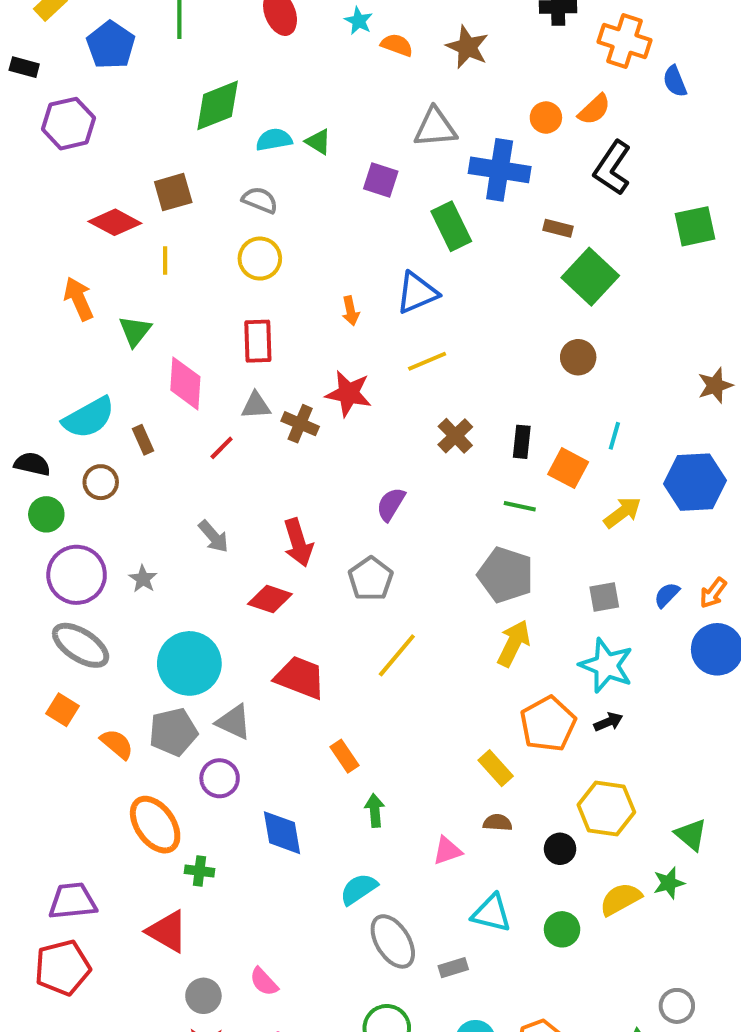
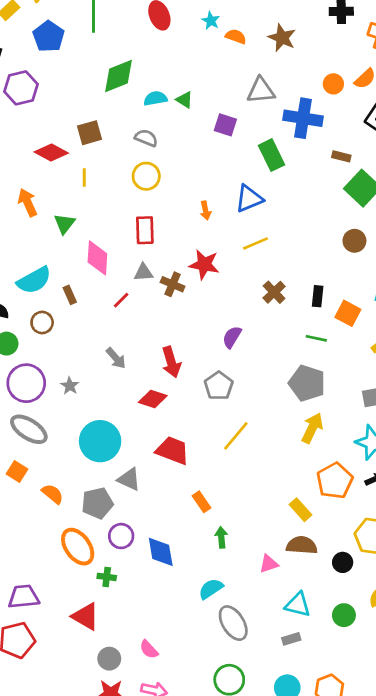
gray pentagon: (173, 732) -> (97, 503), moved
purple circle: (220, 778) -> (121, 536), moved
brown semicircle: (498, 823) -> (302, 545), size x1.6
gray rectangle: (453, 968) -> (291, 639), moved

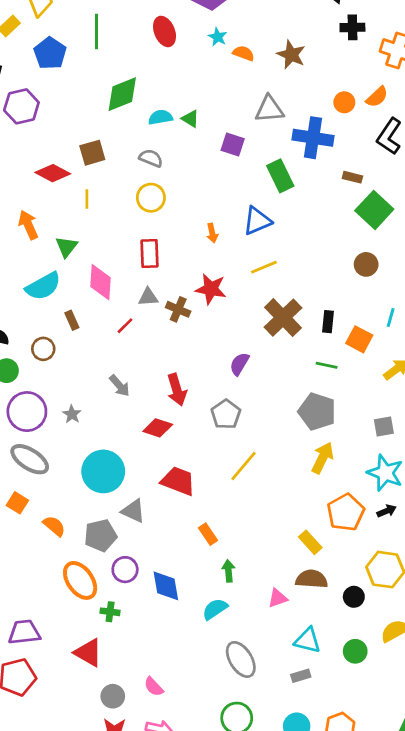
cyan semicircle: (34, 280) -> (43, 286), moved
brown cross: (274, 292) -> (283, 318), size x1.6
cyan semicircle: (211, 589) -> (215, 609), moved

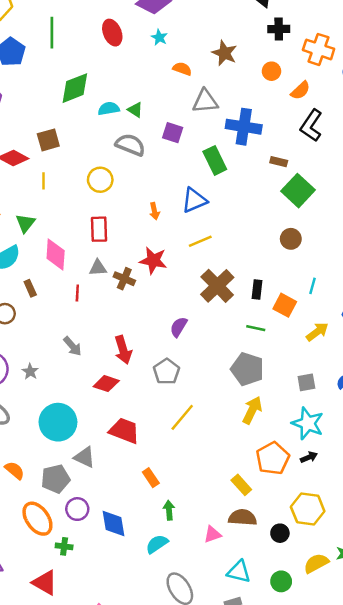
orange semicircle: (244, 53) -> (182, 69), moved
orange circle: (344, 102) -> (271, 71), moved
gray semicircle: (151, 158) -> (130, 145), moved, size x1.4
red line: (125, 326) -> (77, 293), turned -42

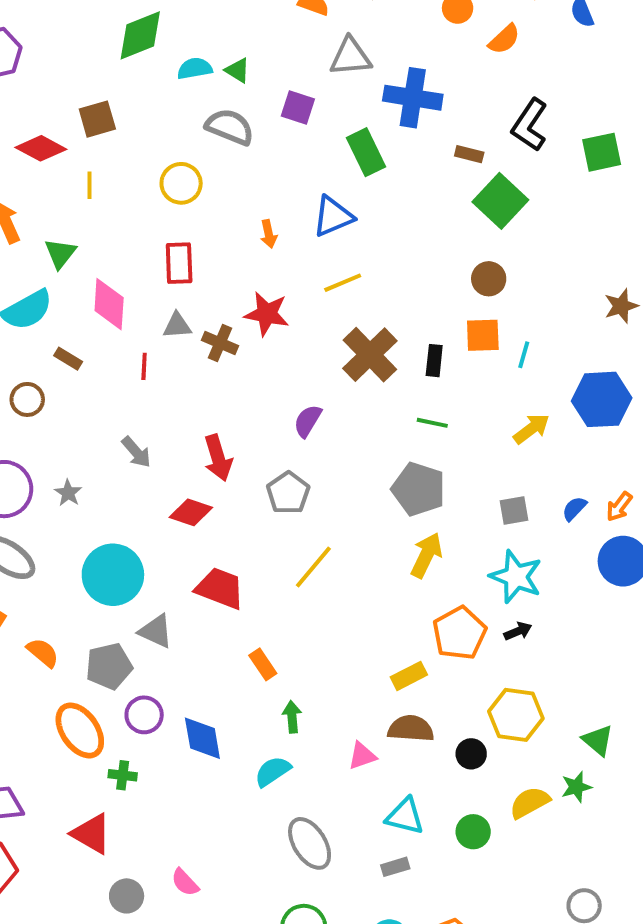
black L-shape: (311, 125) -> (530, 125), moved
brown rectangle: (30, 288) -> (68, 359), turned -35
orange square: (285, 305) -> (483, 335), moved, turned -30
yellow rectangle: (241, 485) -> (409, 676), turned -75

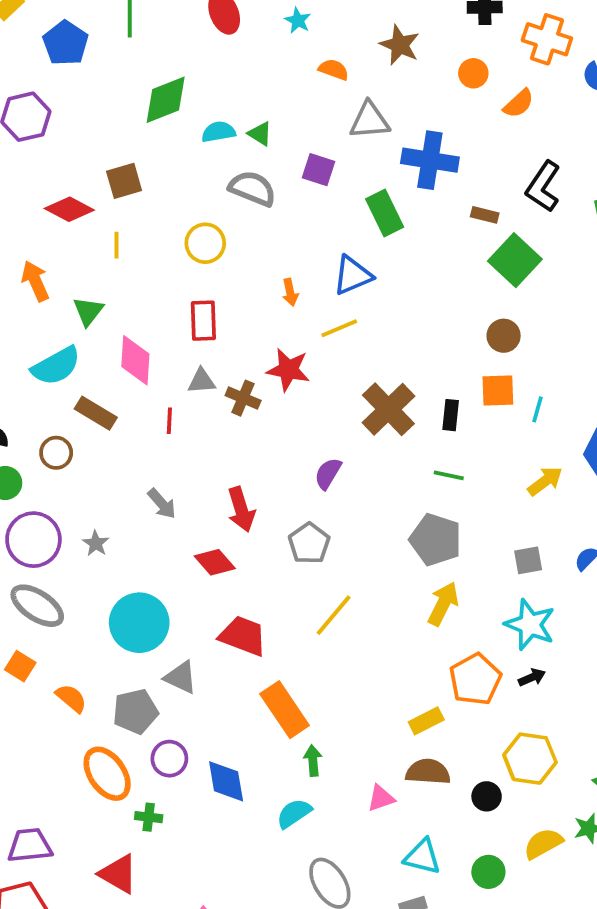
yellow line: (343, 283) -> (339, 328), moved
brown rectangle: (68, 359) -> (96, 413), size x1.5
red diamond: (191, 512) -> (215, 562), turned 30
orange rectangle: (263, 664) -> (285, 710), size x1.8

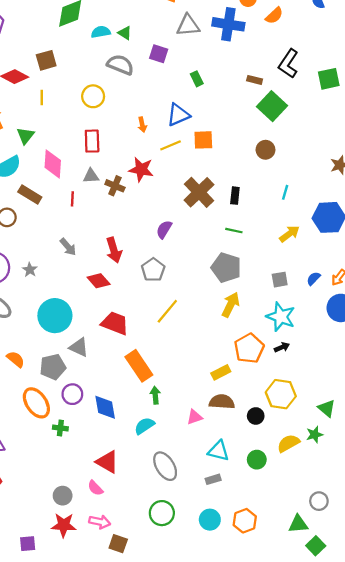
blue cross: (430, 160) -> (228, 24), moved
green rectangle: (385, 213) -> (197, 79), size x0.6
orange square: (498, 390) -> (203, 140), moved
red triangle: (118, 874) -> (107, 462), moved

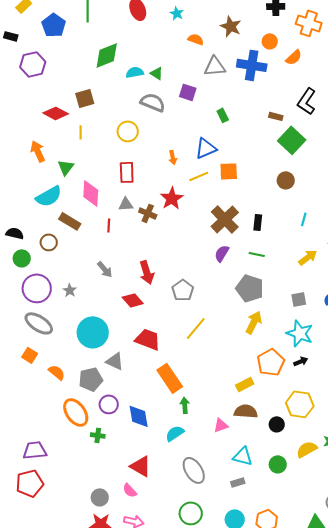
red star: (141, 169) -> (172, 198), turned 30
purple semicircle: (164, 229) -> (222, 253), moved

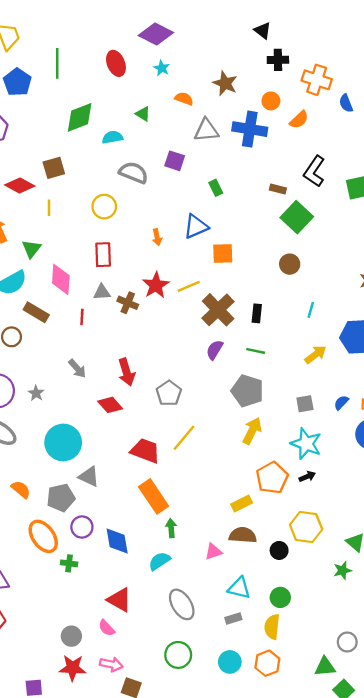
green triangle: (157, 73) -> (143, 114), moved
yellow line: (199, 176) -> (189, 286), moved
red trapezoid: (148, 339) -> (145, 451), moved
yellow semicircle: (307, 449) -> (272, 627), moved, turned -55

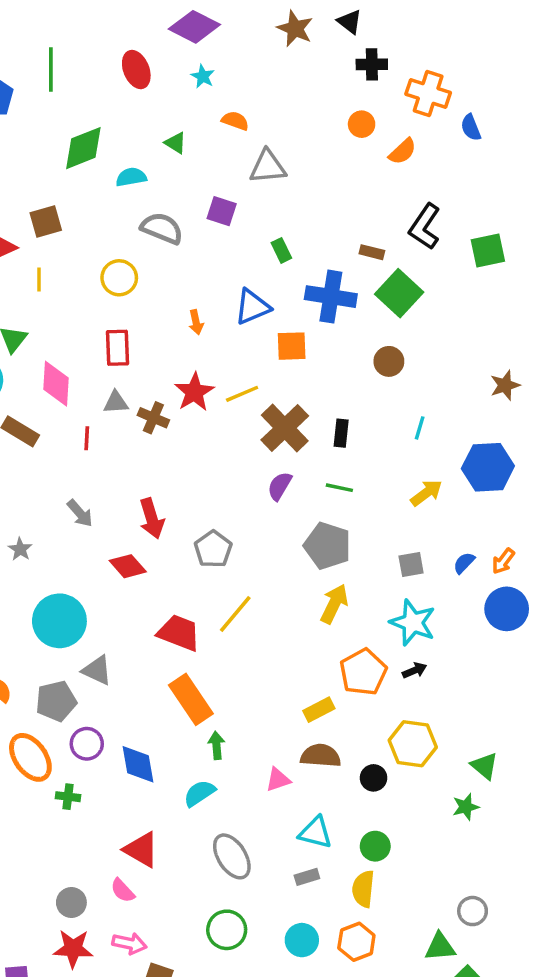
brown star: (225, 83) -> (295, 29), moved
blue cross: (250, 129) -> (331, 297), moved

